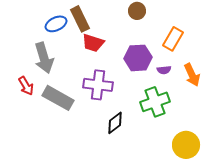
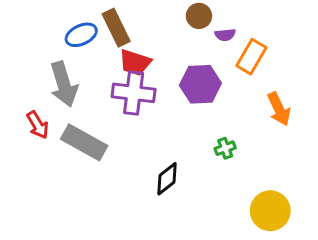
purple semicircle: (164, 70) -> (225, 35), moved
purple cross: (98, 85) -> (134, 93), moved
green cross: (155, 102) -> (225, 148), size x0.5

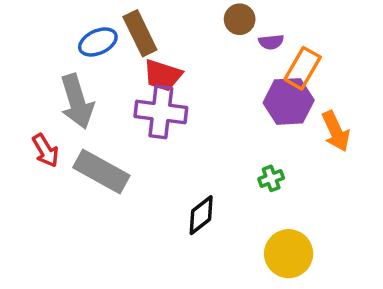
purple hexagon: (200, 84) -> (289, 101), moved
yellow circle: (270, 211) -> (289, 254), moved

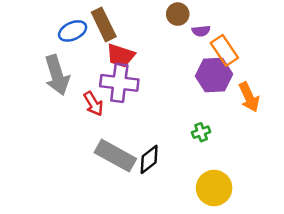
orange rectangle: (303, 68) -> (224, 50), turned -64
red arrow: (45, 150) -> (93, 104), moved
gray rectangle: (101, 171) -> (115, 156), moved

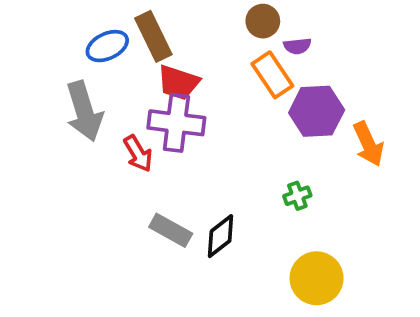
orange rectangle: (224, 50) -> (272, 75), moved
gray rectangle: (115, 156) -> (171, 230), size x0.7

